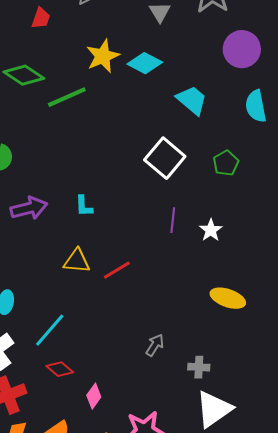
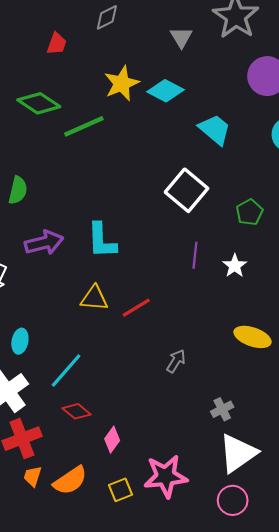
green pentagon: (226, 163) -> (249, 212), moved
cyan L-shape: (84, 206) -> (102, 241), size x1.6
gray arrow: (155, 345) -> (176, 361), moved
gray cross: (199, 367) -> (222, 409), turned -30

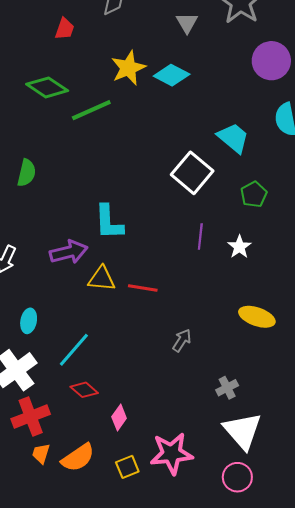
cyan trapezoid: (215, 130) -> (233, 138), moved
purple arrow: (44, 243) -> (69, 252), moved
red line: (136, 308) -> (143, 288), turned 40
white triangle: (238, 453) -> (243, 431), turned -36

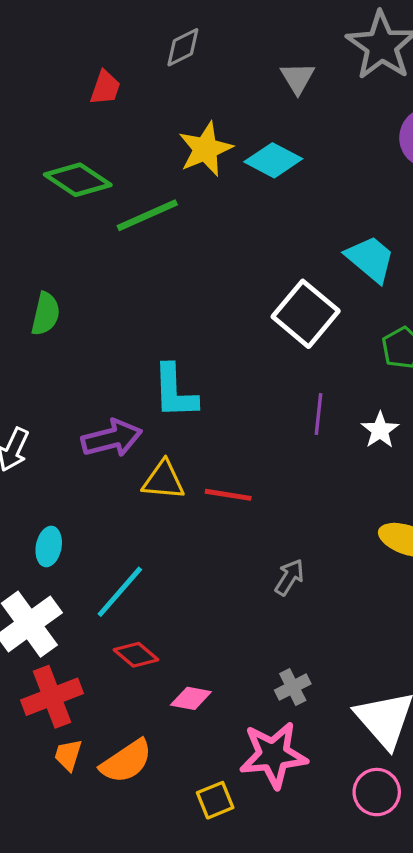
gray cross: (227, 388) -> (293, 687), moved
pink diamond: (119, 418) -> (191, 698), turned 65
yellow square: (127, 467) -> (215, 800), moved

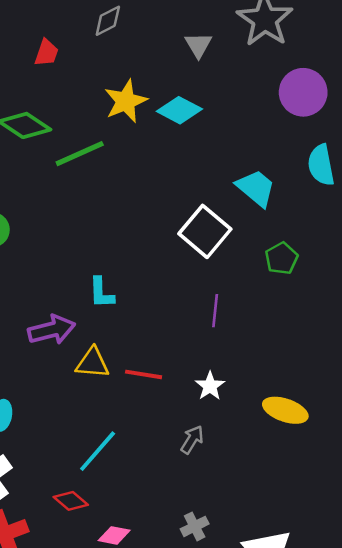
cyan L-shape: (175, 391) -> (101, 293), size x0.7
white star: (380, 430) -> (210, 386), moved
cyan line: (120, 592) -> (98, 451), moved

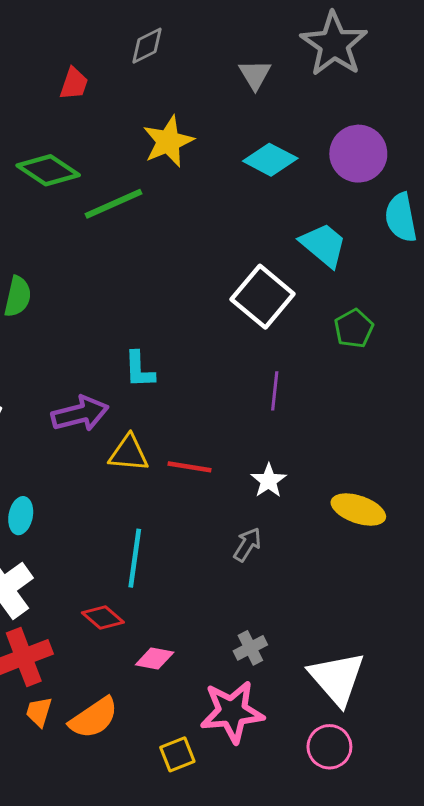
purple circle: (303, 92) -> (358, 154), moved
cyan diamond: (179, 110) -> (270, 160), moved
cyan line: (98, 451) -> (135, 558), turned -33

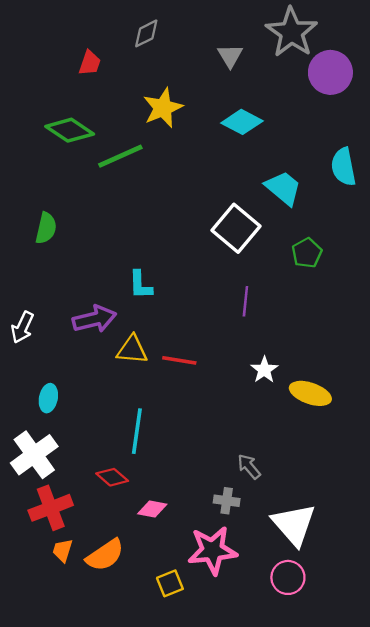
purple circle: (358, 154) -> (330, 72), moved
white star: (269, 481) -> (264, 370), moved
gray arrow: (247, 544) -> (249, 467), moved, turned -72
gray cross: (250, 648) -> (227, 501), turned 35

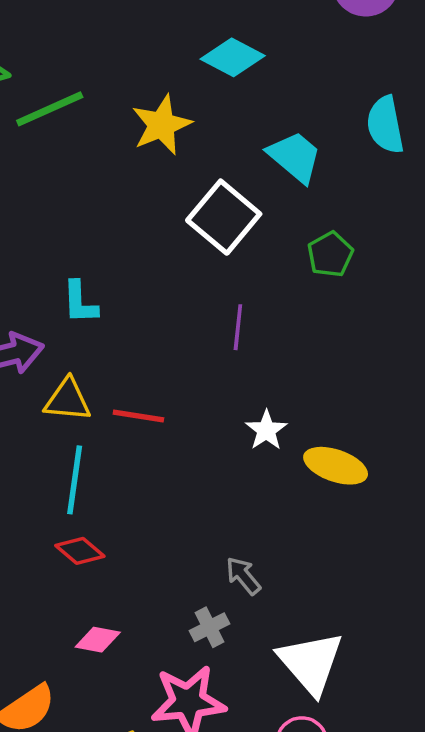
yellow star: (163, 108) -> (162, 125), moved
cyan line: (137, 431) -> (75, 480), moved
red diamond: (112, 477) -> (80, 551), moved
gray cross: (227, 501) -> (209, 627), turned -35

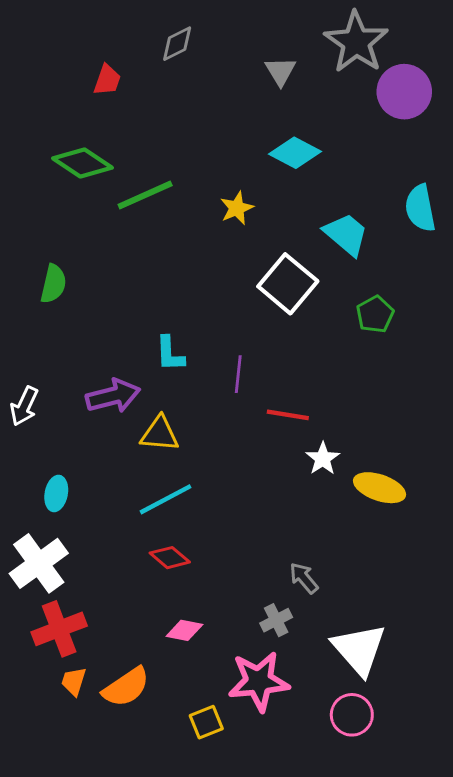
yellow star: (162, 125) -> (237, 208), size x0.7
purple line: (238, 327) -> (238, 374), moved
red line: (138, 416) -> (288, 415), moved
cyan line: (75, 480) -> (165, 499), turned 54

